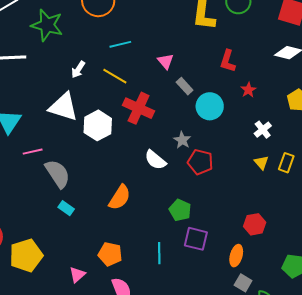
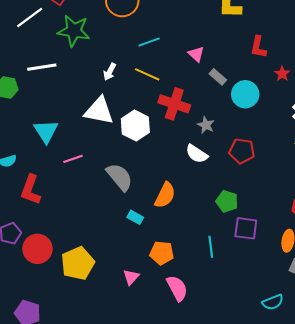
gray star: (182, 140) -> (206, 125), moved
gray semicircle: (58, 174) -> (120, 177), moved
cyan rectangle: (66, 208) -> (135, 217), moved

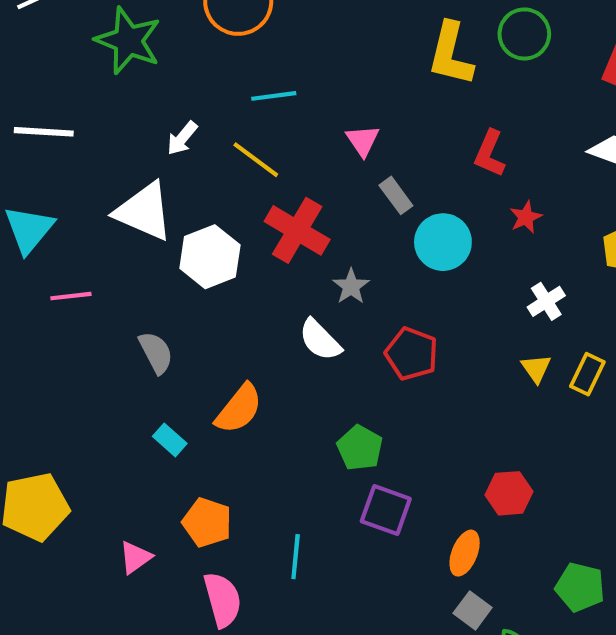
white line: (42, 67) -> (44, 132), moved
gray semicircle: (120, 177) -> (156, 353), size x0.7
cyan line: (211, 247) -> (296, 557), moved

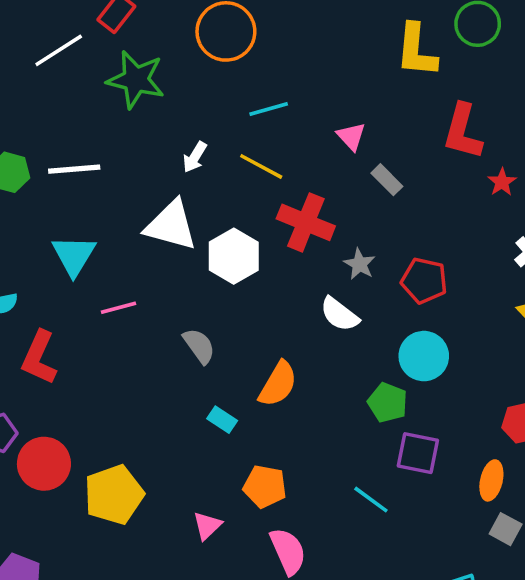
red L-shape: (490, 153) -> (463, 132), size x1.4
cyan circle: (443, 242) -> (424, 356), moved
red pentagon: (412, 354) -> (424, 281), moved
cyan line: (296, 557) -> (371, 500), moved, turned -51

